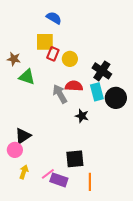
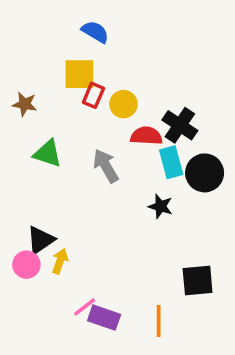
green triangle: (27, 77) -> (48, 153), moved
red semicircle: (74, 86) -> (146, 136), moved
black star: (82, 116) -> (160, 206), moved
black square: (75, 159) -> (198, 281), moved
yellow arrow: (24, 172) -> (60, 261), moved

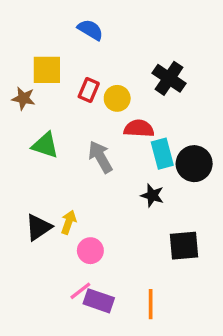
yellow square: (79, 74) -> (47, 70), moved
black cross: (180, 125) -> (169, 78), moved
yellow arrow: (60, 261) -> (69, 222), moved
pink circle: (26, 265) -> (90, 251), moved
black square: (198, 281) -> (184, 246), moved

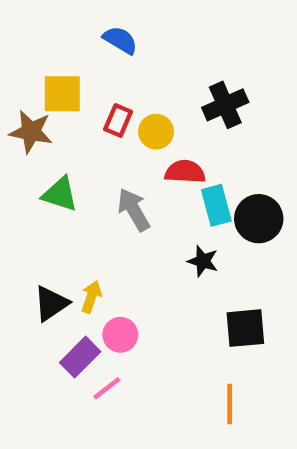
black cross: (169, 78) -> (225, 105), turned 32
brown star: (23, 98) -> (31, 132), size x1.4
purple rectangle: (99, 301) -> (80, 357), moved, turned -64
orange line: (151, 304) -> (230, 404), moved

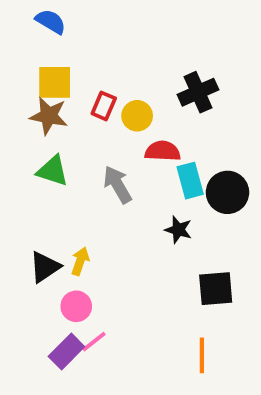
blue semicircle: (120, 40) -> (51, 21), moved
brown star: (31, 132) -> (49, 116), moved
pink circle: (120, 335) -> (76, 306), moved
purple rectangle: (80, 357) -> (66, 351), moved

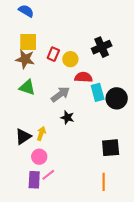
gray arrow: (117, 185) -> (60, 94), turned 84
black star: (178, 230) -> (67, 117), moved
purple rectangle: (66, 351) -> (34, 180), turned -42

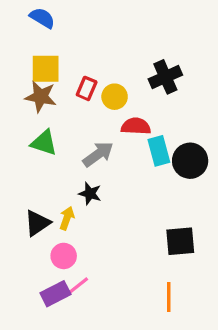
black star: (67, 117) -> (90, 194), moved
purple rectangle: (34, 180) -> (55, 294), turned 60

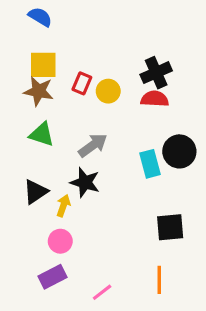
red semicircle: (136, 126) -> (155, 99), moved
cyan rectangle: (159, 151) -> (150, 164), moved
black star: (90, 194) -> (85, 182), size x1.4
black triangle: (37, 223) -> (36, 192), moved
pink line: (78, 286) -> (102, 292), moved

